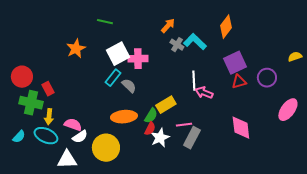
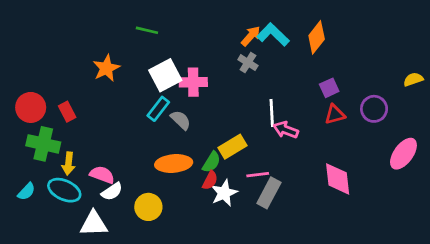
orange arrow: (168, 26) -> (251, 36), moved
cyan L-shape: (195, 42) -> (273, 35), moved
purple square: (235, 63) -> (329, 88), size x0.6
red rectangle: (48, 89) -> (67, 112), moved
yellow circle: (106, 148) -> (148, 207), size x0.7

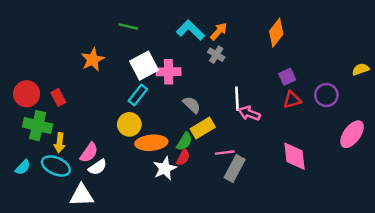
cyan L-shape: (273, 35) -> (191, 30), moved
gray semicircle: (181, 120) -> (192, 105), moved
pink semicircle: (102, 175) -> (89, 153), turned 105
white star: (224, 193) -> (165, 168), moved
yellow circle: (148, 207) -> (129, 124), moved

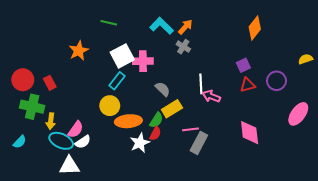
orange diamond: (276, 33) -> (255, 28), moved
cyan ellipse: (56, 166) -> (61, 141), moved

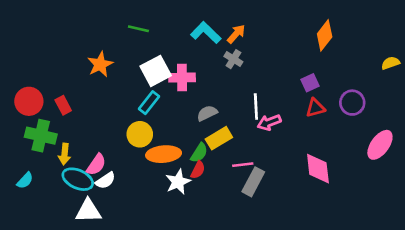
yellow semicircle: (306, 59) -> (391, 63), moved
gray semicircle: (163, 89) -> (207, 113), turned -70
pink arrow: (211, 96) -> (269, 122), turned -42

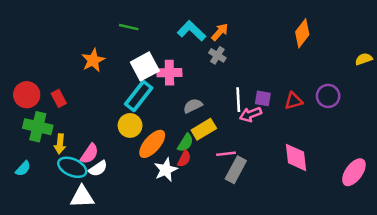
purple square: (310, 83) -> (263, 98), moved, turned 35
cyan rectangle: (149, 103) -> (139, 96), size x1.4
pink ellipse: (380, 145) -> (354, 172), moved
orange ellipse: (164, 154) -> (152, 144), turned -44

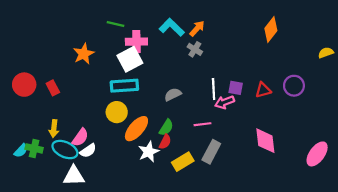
pink cross: (169, 73) -> (136, 42), moved
cyan rectangle: (139, 96) -> (124, 86), turned 48
green cross: (38, 127) -> (34, 148), moved, size x0.7
yellow rectangle: (204, 129) -> (183, 162), moved
pink line: (226, 154) -> (203, 124), moved

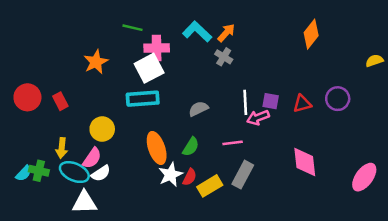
yellow circle: (117, 112) -> (102, 129), moved
orange ellipse: (136, 129) -> (157, 148), turned -60
red semicircle: (165, 142) -> (190, 177), moved

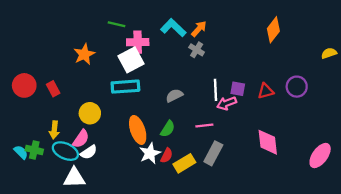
cyan semicircle: (24, 173) -> (21, 152), turned -88

